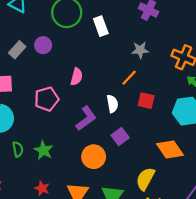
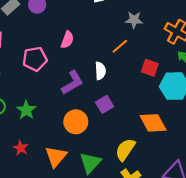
red square: (146, 101) -> (150, 68), moved

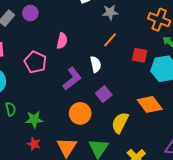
gray star: (134, 20) -> (110, 12), moved
pink pentagon: (35, 59) -> (35, 62), turned -30
green star: (26, 110) -> (34, 119), moved, turned -30
yellow semicircle: (125, 150) -> (120, 123), moved

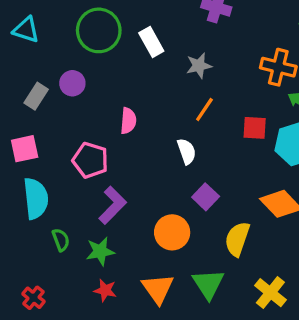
purple L-shape: (72, 79) -> (113, 205), moved

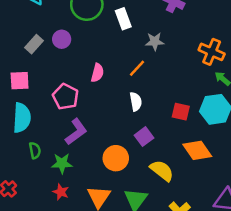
orange line: (204, 109) -> (137, 68), moved
red square: (255, 128) -> (181, 112), moved
yellow semicircle: (237, 239) -> (162, 171), turned 100

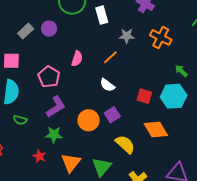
orange cross: (212, 52) -> (161, 37), moved
white semicircle: (136, 102) -> (107, 85), turned 133
green semicircle: (35, 150) -> (20, 120), turned 112
orange circle: (116, 158) -> (89, 120), moved
green star: (62, 163) -> (54, 135), moved

